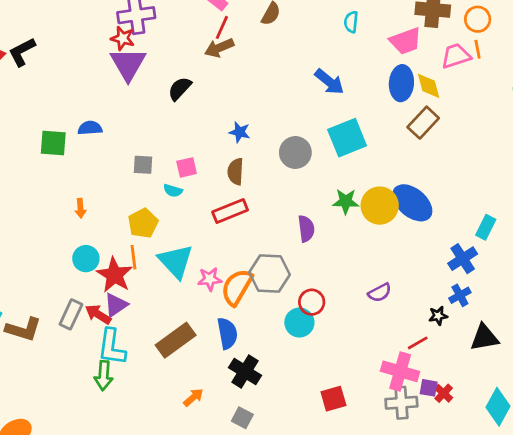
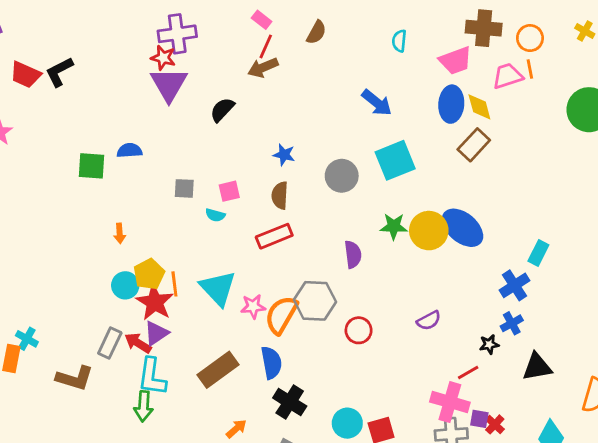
yellow pentagon: (143, 223) -> (149, 274), moved
cyan circle: (299, 323) -> (347, 423), moved
brown L-shape: (23, 329) -> (75, 378), moved

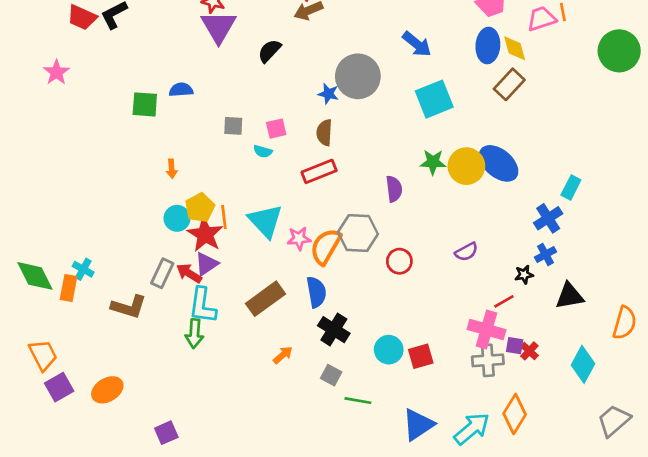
gray circle: (342, 176) -> (358, 76), moved, size x1.4

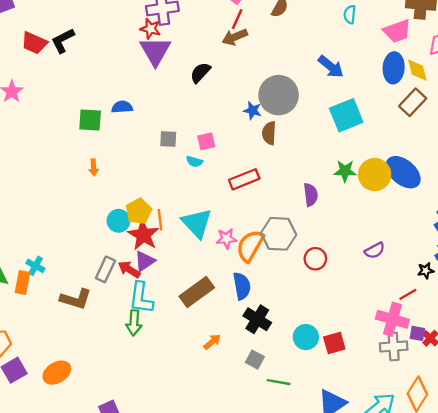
brown semicircle: (324, 133) -> (269, 133), moved
orange arrow: (172, 169) -> (94, 167), moved

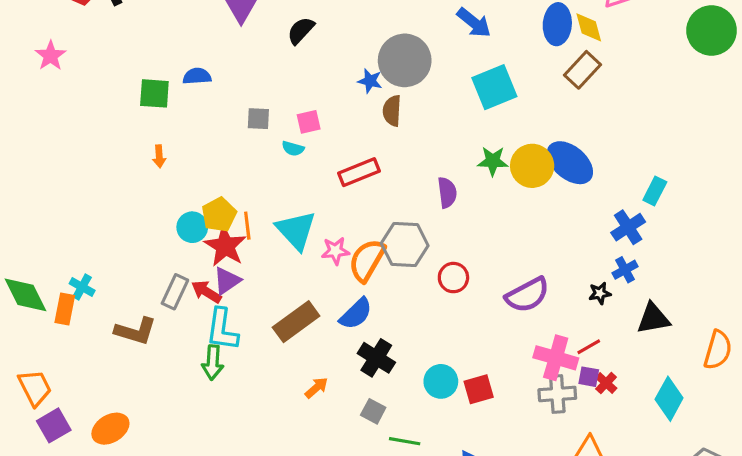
purple semicircle: (375, 250) -> (527, 295), moved, size x1.6
blue semicircle: (242, 286) -> (356, 314), turned 56
red line: (408, 294) -> (589, 347), moved

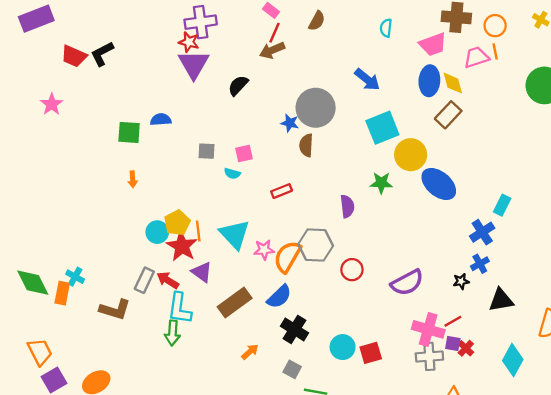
yellow circle: (532, 166) -> (411, 155), moved
red rectangle: (359, 172) -> (282, 191), size x0.7
purple triangle: (227, 281) -> (202, 272), moved, turned -50

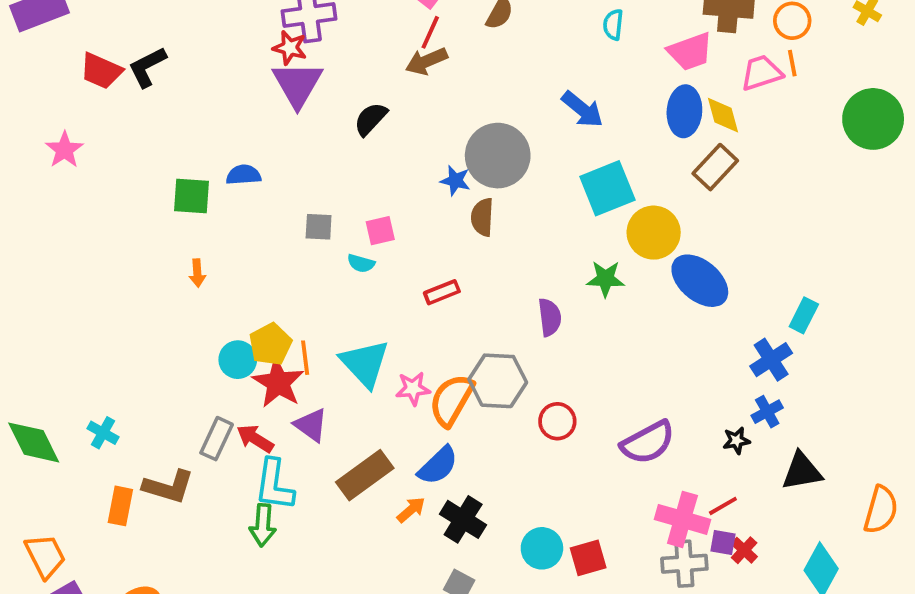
orange rectangle: (62, 293) -> (120, 506), moved
orange arrow: (250, 352) -> (411, 510), moved

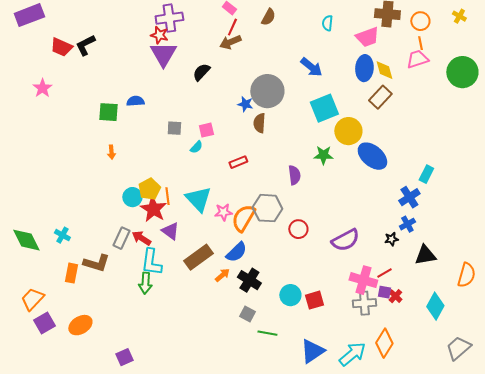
pink trapezoid: (761, 73) -> (417, 59), moved
cyan semicircle: (361, 263) -> (196, 147), turned -64
orange trapezoid: (45, 556) -> (32, 299), turned -110

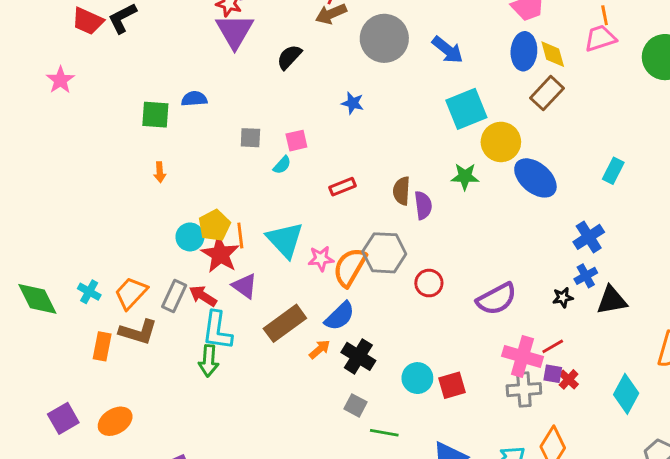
gray circle: (267, 91) -> (384, 38), moved
brown semicircle: (259, 123) -> (402, 191), moved
cyan rectangle: (426, 174) -> (613, 171), moved
black triangle: (425, 255) -> (612, 300), moved
orange trapezoid: (32, 299) -> (131, 293), moved

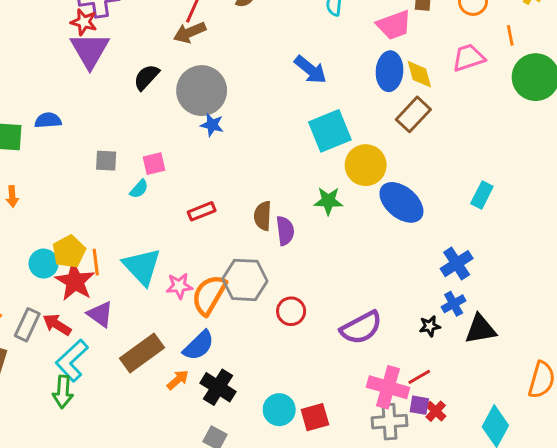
orange line: (605, 15) -> (510, 35), moved
gray circle: (384, 38) -> (202, 91), moved
cyan L-shape: (217, 331) -> (72, 360), turned 39

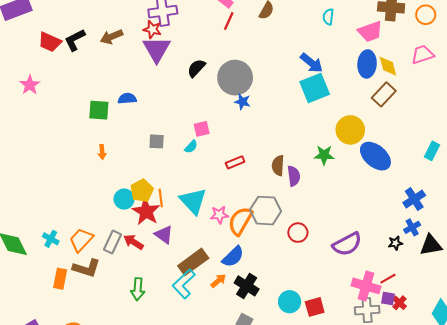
brown arrow: (190, 32) -> (111, 37), moved
cyan square: (330, 131) -> (315, 88), moved
gray square: (106, 161) -> (157, 141), moved
cyan L-shape: (72, 360) -> (184, 284), moved

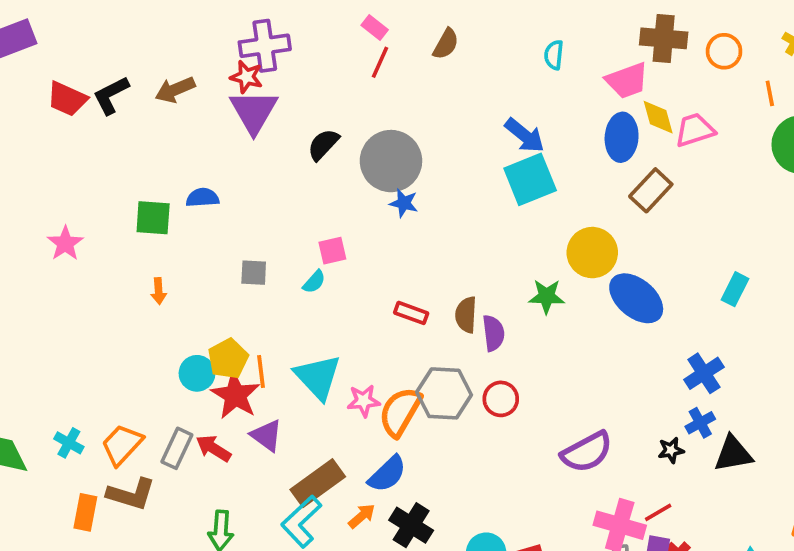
pink trapezoid: (423, 55) -> (695, 130), moved
yellow diamond: (388, 66) -> (658, 117), moved
pink star: (30, 85) -> (65, 243), moved
red rectangle: (235, 162) -> (411, 313), moved, turned 42
red circle: (298, 233) -> (501, 399), moved

